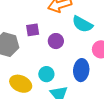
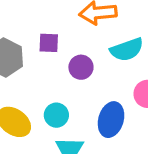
cyan semicircle: (82, 24) -> (127, 50), turned -60

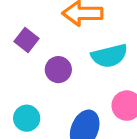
purple square: (49, 43) -> (26, 40), turned 30

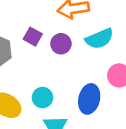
purple circle: (58, 70) -> (61, 44), moved

